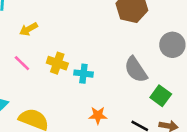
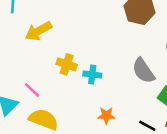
yellow arrow: (29, 29) -> (38, 31), size x1.5
pink line: (22, 63) -> (32, 90), moved

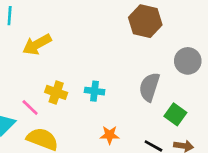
yellow cross: (67, 64) -> (56, 92), moved
gray semicircle: (143, 71) -> (149, 87), turned 52

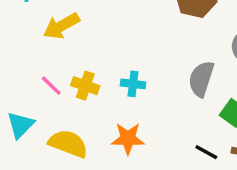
pink line: (30, 108) -> (51, 86), moved
orange star: (110, 135) -> (128, 138), moved, size x1.4

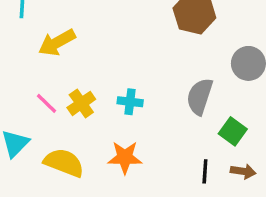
yellow cross: (85, 86) -> (81, 103), turned 36
black line: (206, 152) -> (205, 171), turned 65

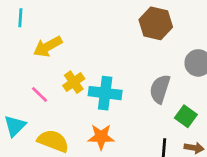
cyan cross: (130, 102) -> (105, 93), size x1.6
yellow cross: (81, 103) -> (74, 82), moved

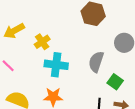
yellow cross: (74, 82) -> (42, 42), moved

